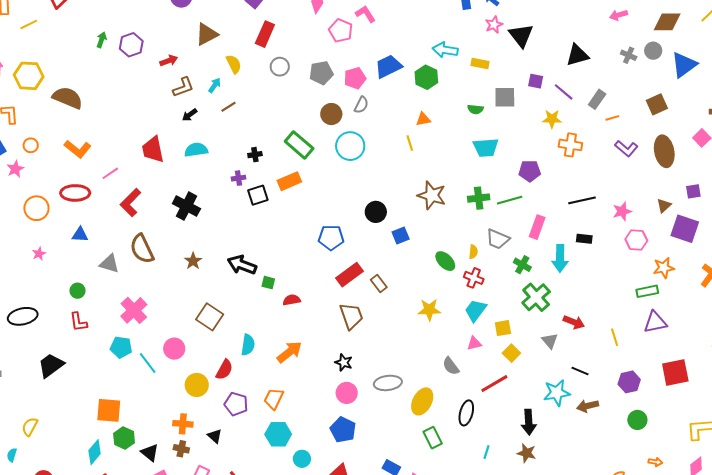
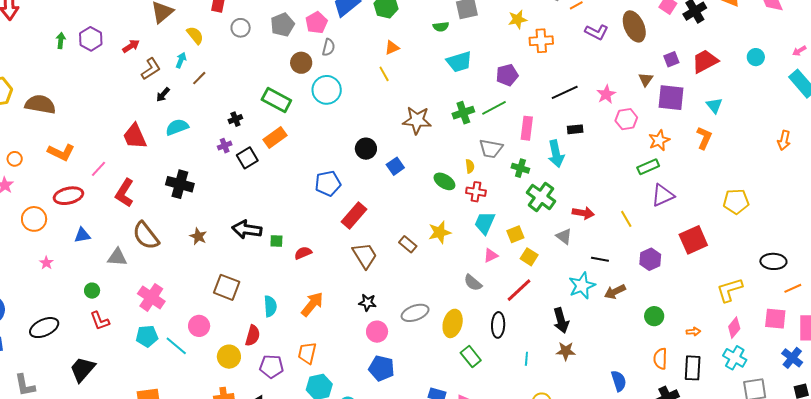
brown rectangle: (379, 284) -> (408, 244), moved
green circle: (637, 420) -> (654, 316), moved

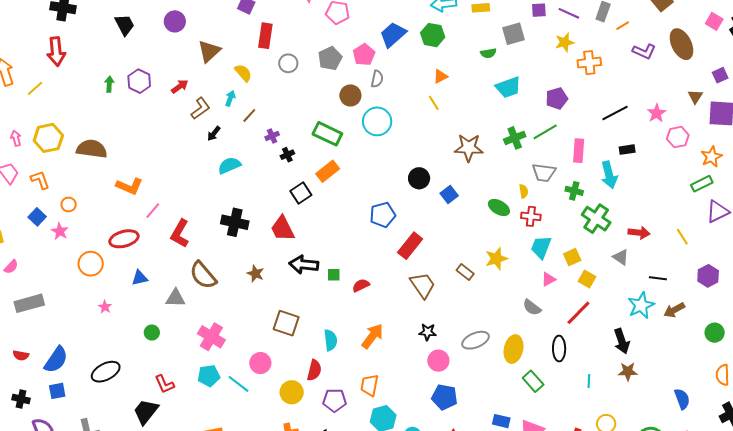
red trapezoid: (135, 136) -> (282, 229), moved
purple cross: (225, 146) -> (272, 136), moved
orange L-shape: (61, 152) -> (129, 186), moved
red L-shape: (100, 321) -> (165, 384), moved

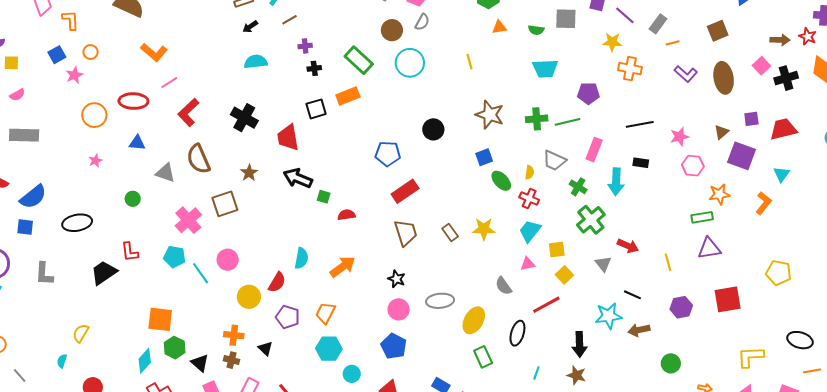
orange triangle: (441, 76) -> (499, 27), moved
blue square: (449, 195) -> (484, 157), moved
brown square: (286, 323) -> (225, 204), moved, turned 36

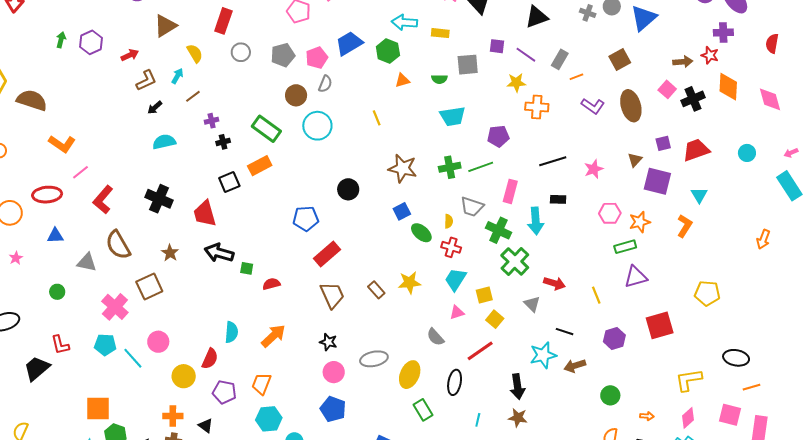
pink hexagon: (693, 166) -> (610, 213), moved
green cross: (578, 187) -> (498, 230), size x1.4

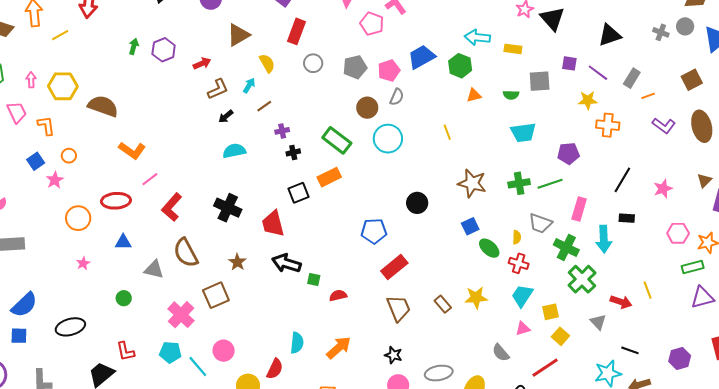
black line: (553, 161) -> (622, 180), turned -44
yellow line: (596, 295) -> (648, 290), moved

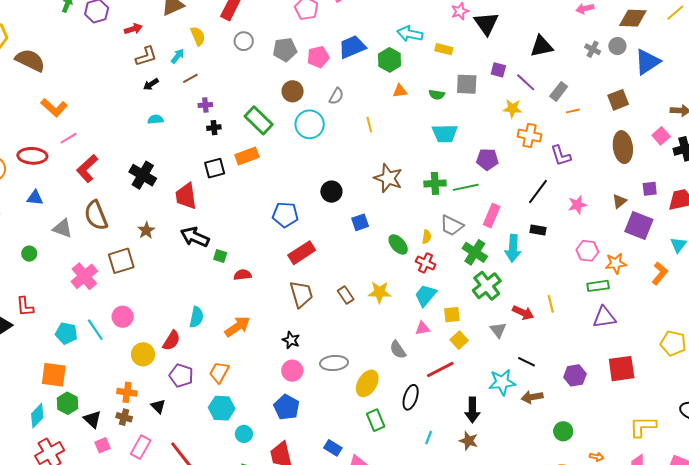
gray semicircle: (397, 97) -> (336, 96), moved
purple L-shape: (664, 126) -> (561, 156), moved, turned 30
cyan semicircle: (234, 151) -> (156, 119), size x0.7
blue square: (470, 226) -> (360, 222), moved
cyan pentagon: (170, 352) -> (66, 333), moved

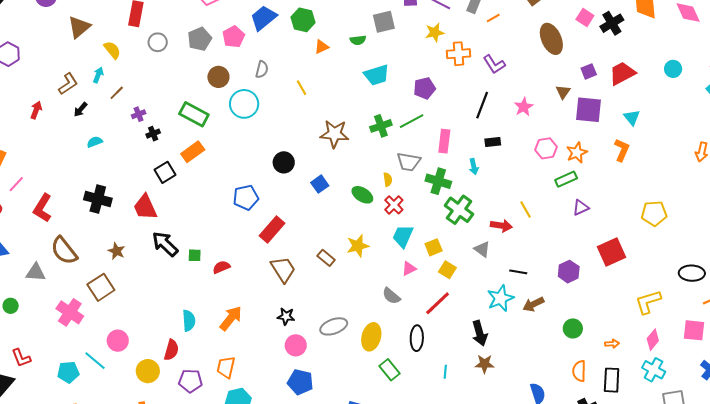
red arrow: (133, 29) -> (36, 110), moved, turned -36
black arrow: (195, 237) -> (165, 244), turned 36
cyan arrow: (513, 248) -> (474, 167), size x0.6
red cross: (426, 263) -> (394, 205), turned 36
purple triangle: (604, 317) -> (581, 208), size x0.7

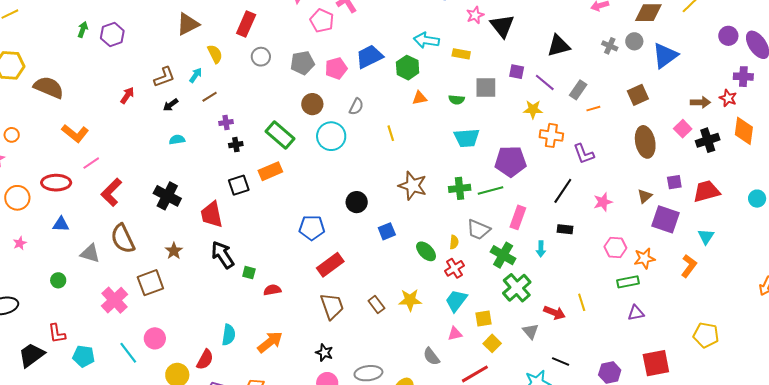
purple pentagon: (425, 88) -> (511, 161), size x1.4
cyan pentagon: (68, 372) -> (84, 356), moved

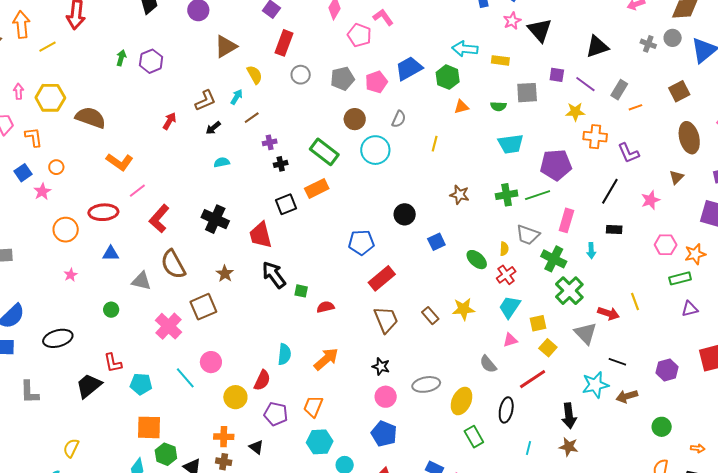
yellow line: (391, 133) -> (435, 144), turned 35
brown star: (413, 186) -> (459, 195), size x0.7
brown triangle: (645, 196) -> (676, 177), moved
gray triangle: (530, 331) -> (586, 333), size x1.4

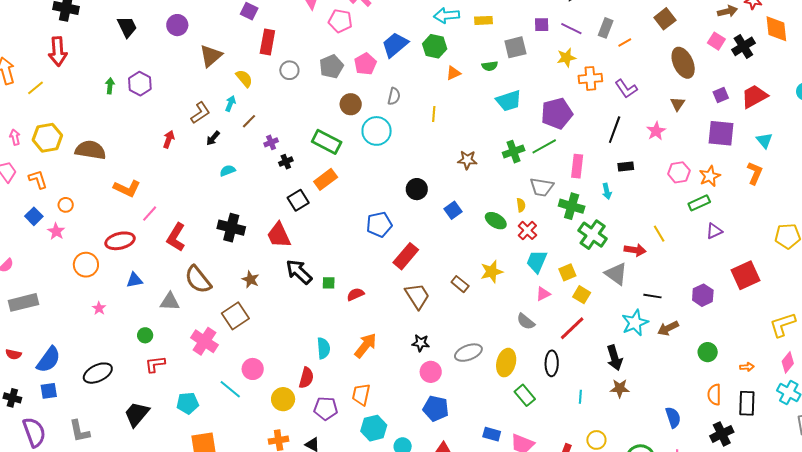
red L-shape: (113, 363) -> (155, 364), moved, turned 105

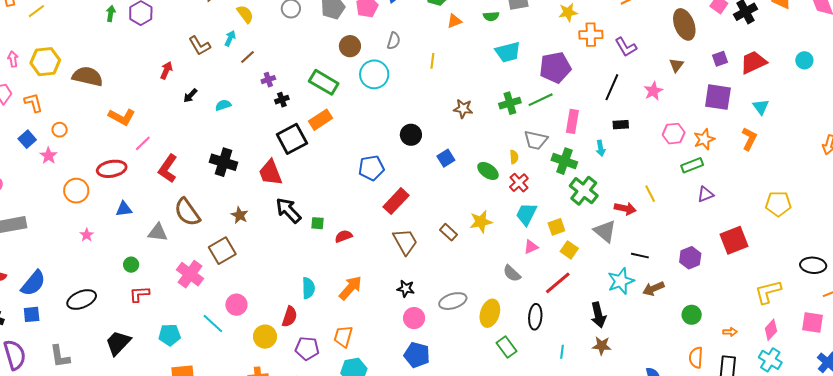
brown L-shape: (200, 113) -> (199, 46), turned 90
black arrow: (213, 138) -> (190, 96), moved
black square: (298, 200) -> (292, 139), size x1.4

